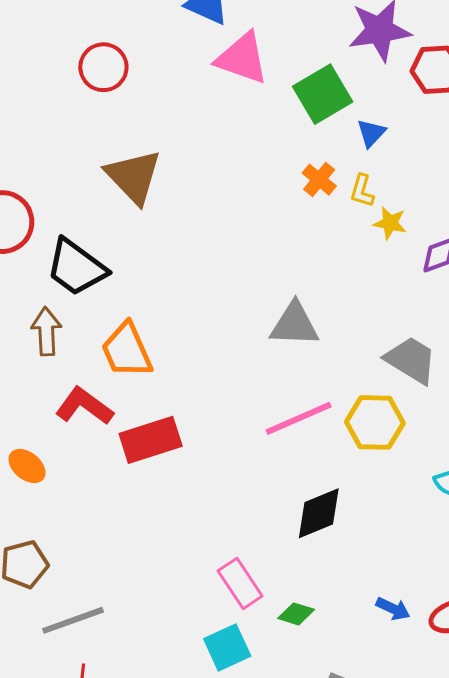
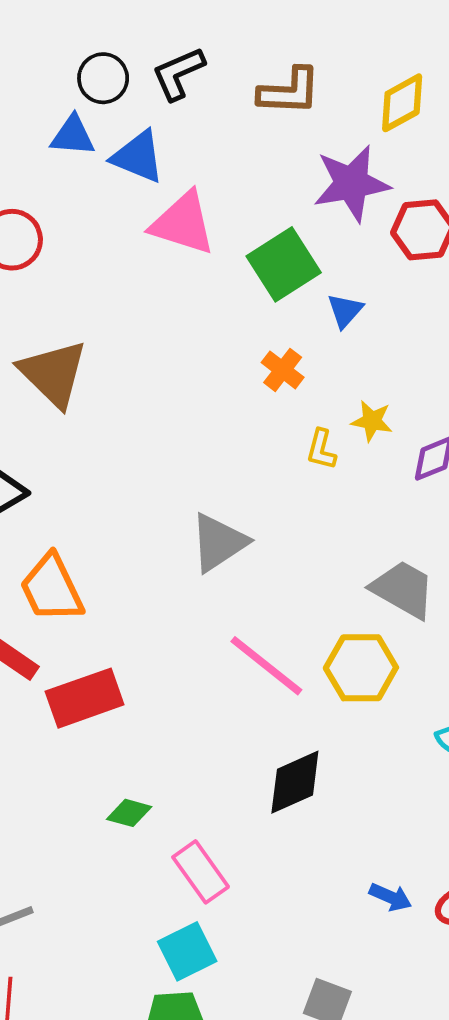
yellow L-shape: (362, 191) -> (321, 449), moved
gray triangle: (294, 324) -> (219, 542), moved, turned -34
pink line: (299, 418) -> (266, 666), turned 64
green diamond: (296, 614) -> (129, 813), moved

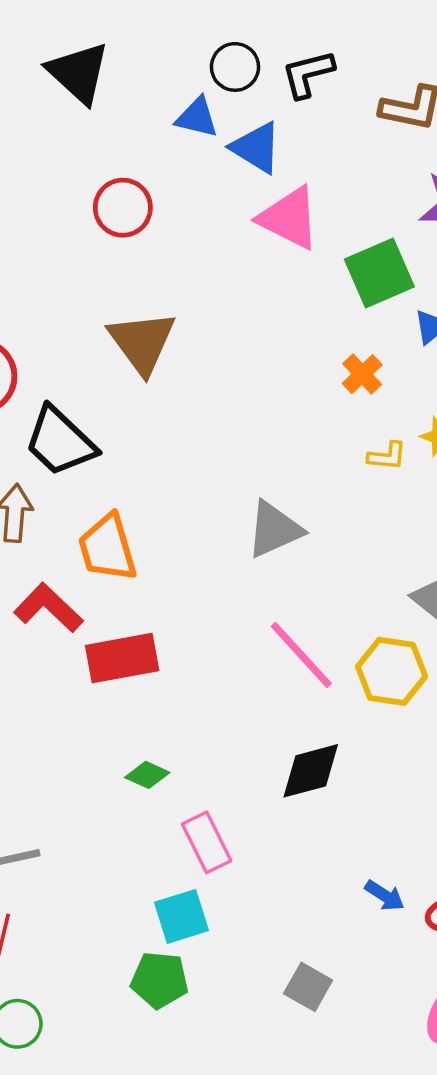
yellow L-shape: (321, 449) -> (387, 456), turned -108

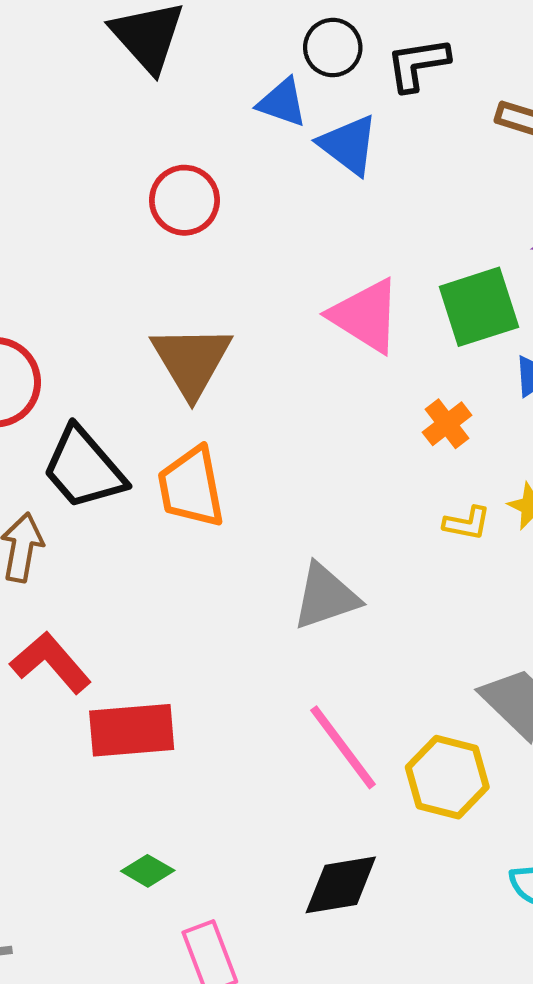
pink triangle: (289, 218) -> (365, 316), moved
orange trapezoid: (107, 548) -> (191, 487), moved

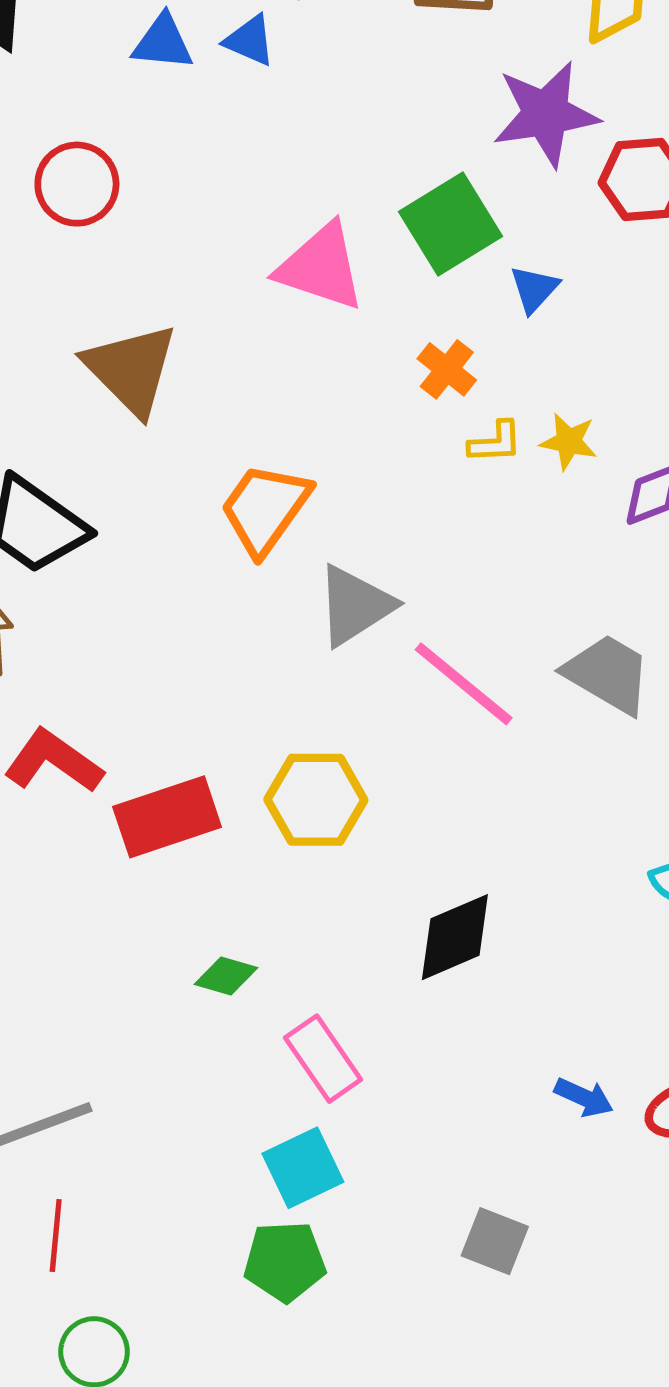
blue triangle: (349, 145) -> (250, 40), moved, size x0.7
orange trapezoid: (191, 487) -> (265, 509), moved, turned 60
yellow L-shape: (467, 523) -> (495, 442), moved
pink line: (343, 747) -> (464, 684), moved
yellow hexagon: (447, 777) -> (316, 800), moved

